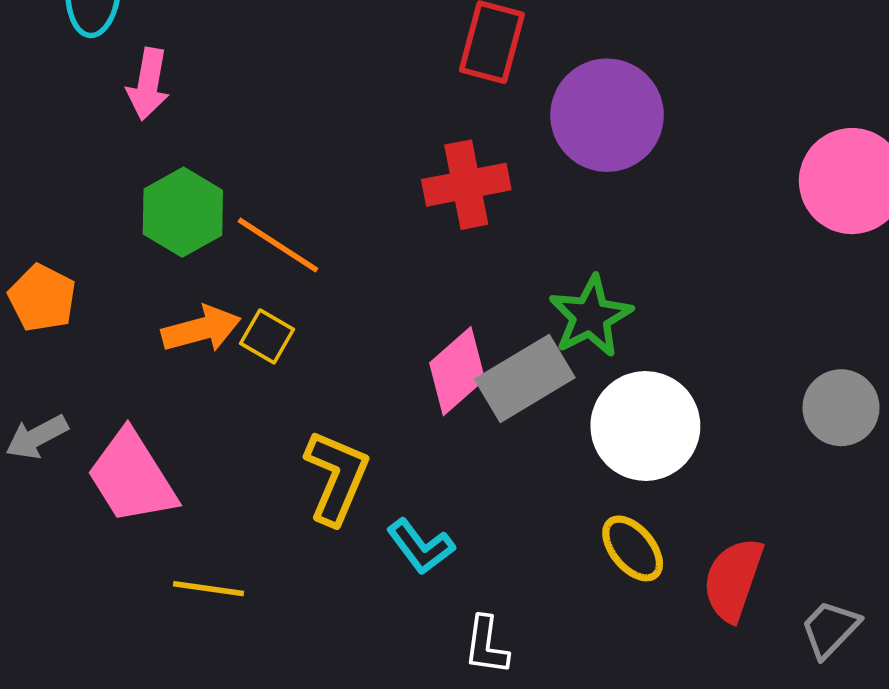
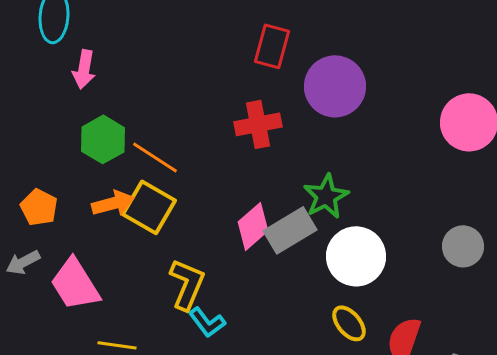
orange pentagon: (42, 298) -> (39, 207), moved
yellow square: (267, 336) -> (149, 207), size x1.8
cyan L-shape: (421, 547) -> (207, 322), moved

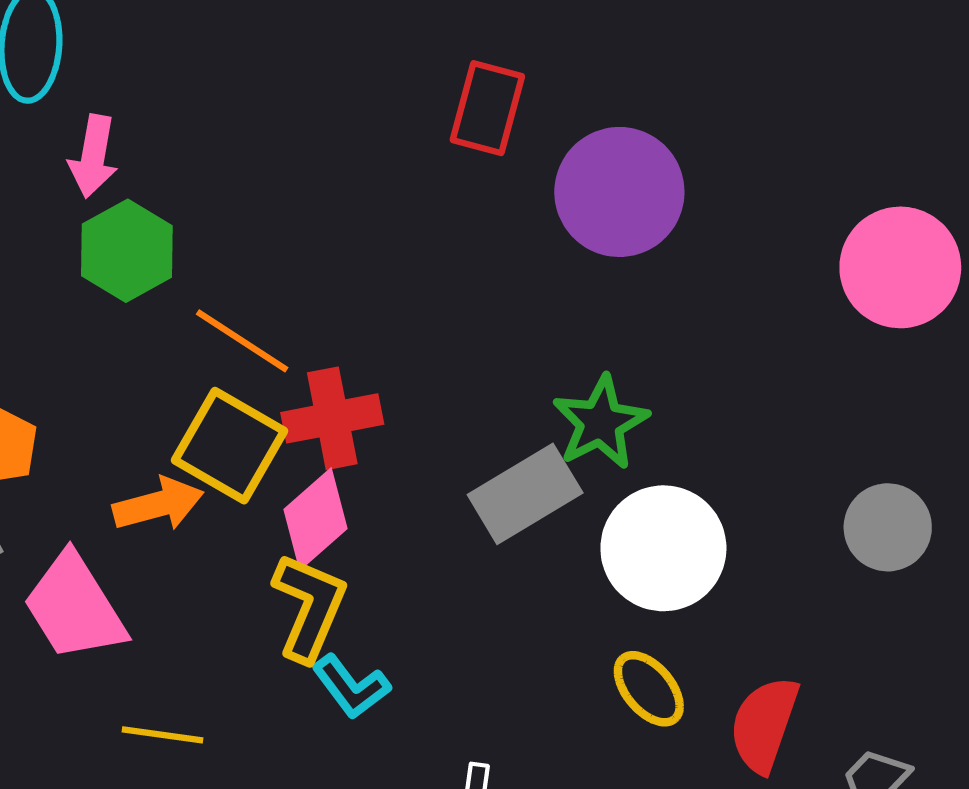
red cross: (258, 124) -> (332, 418), moved
green hexagon: (103, 139) -> (127, 251), moved
orange arrow: (113, 203) -> (158, 504), moved
pink diamond: (253, 226) -> (315, 519), moved

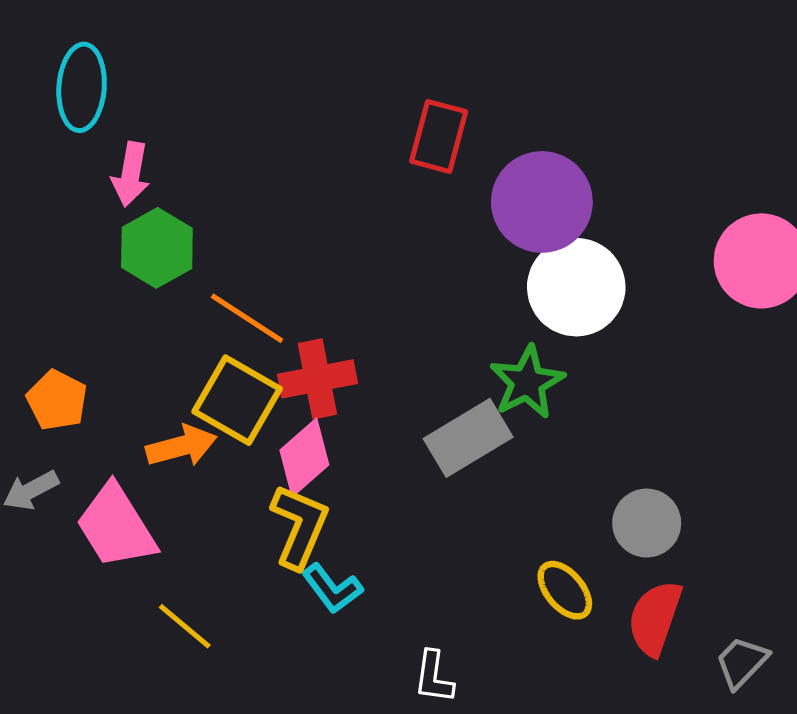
gray circle: (888, 527) -> (647, 523), moved
white circle: (663, 548) -> (576, 287), moved
yellow line: (162, 735) -> (185, 626), turned 32

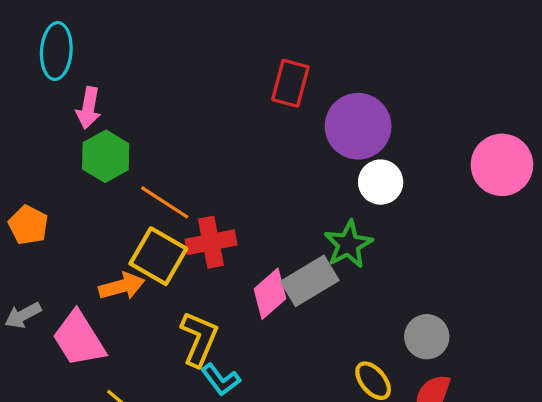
white circle: (576, 287) -> (381, 182), size x0.7
orange pentagon: (57, 400) -> (28, 225), moved
pink diamond: (304, 458) -> (270, 294), moved

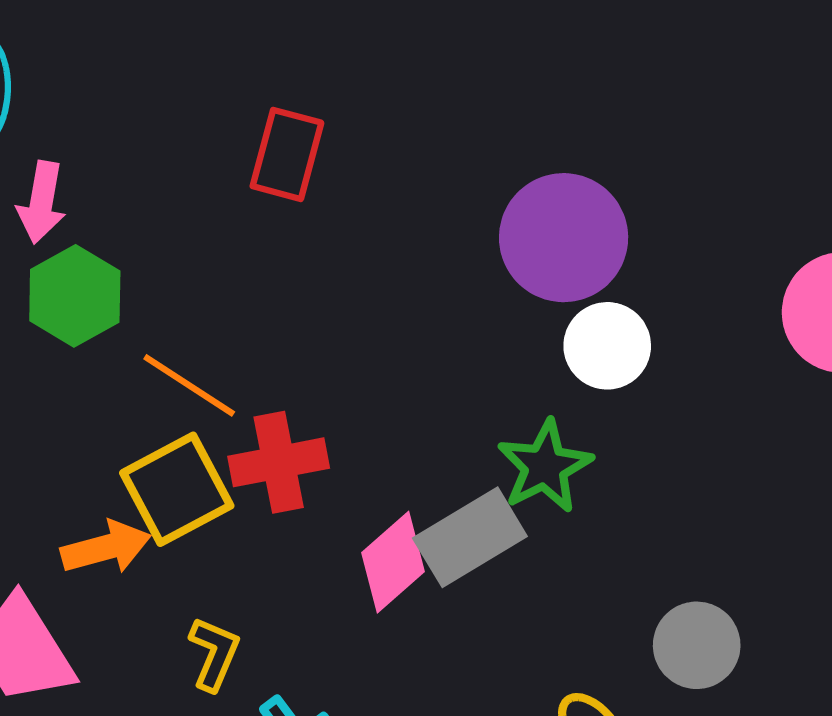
red rectangle: (290, 83) -> (287, 154), moved
yellow square: (158, 256) -> (177, 489), turned 32
yellow L-shape: (199, 339) -> (214, 654), moved, size x0.7

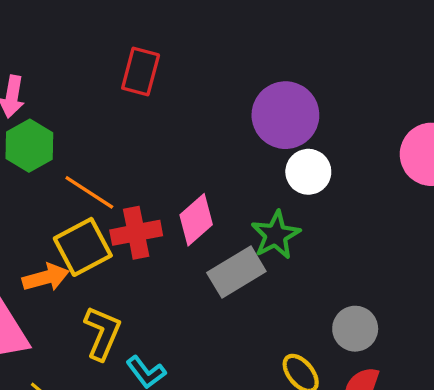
pink diamond: (393, 562) -> (196, 220), moved
yellow L-shape: (214, 654) -> (102, 333), size x1.4

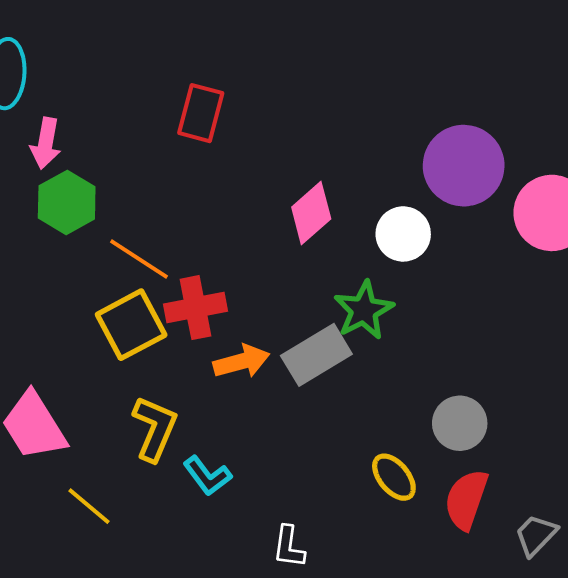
purple circle: (285, 115) -> (464, 166), moved
pink diamond: (196, 220) -> (311, 213), moved
orange arrow: (46, 277) -> (241, 361), moved

